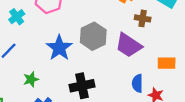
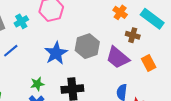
orange rectangle: (167, 63) -> (149, 63), moved, turned 56
green star: (31, 79) -> (37, 84), moved

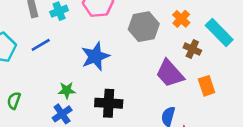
gray hexagon: (87, 46) -> (144, 27), moved

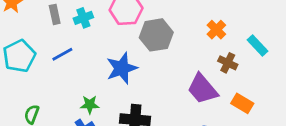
gray hexagon: (144, 27) -> (156, 35), moved
cyan rectangle: (219, 33) -> (258, 46), size x0.7
orange rectangle: (207, 86) -> (242, 103), turned -42

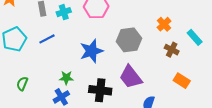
gray hexagon: (156, 35) -> (129, 40), moved
purple trapezoid: (202, 89) -> (131, 77), moved

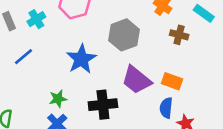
orange rectangle: (182, 81) -> (172, 81), moved

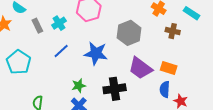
blue line: (23, 57) -> (61, 51), moved
blue star: (81, 59) -> (96, 53), turned -30

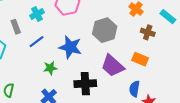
gray rectangle: (37, 26) -> (16, 27), moved
orange rectangle: (169, 68) -> (140, 59), moved
green star: (79, 86) -> (50, 68), moved

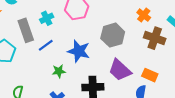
gray rectangle: (16, 27) -> (26, 30), size x1.6
brown cross: (148, 32) -> (155, 38), size x1.5
orange rectangle: (140, 59) -> (150, 75), moved

